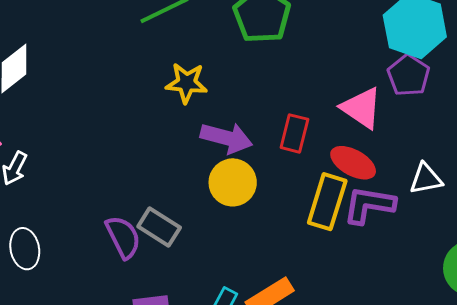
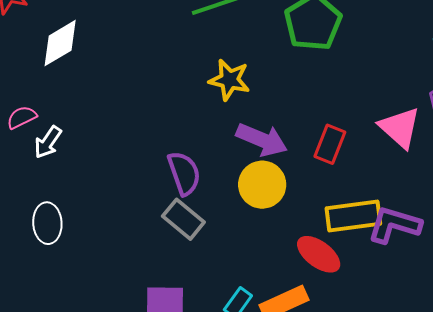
red ellipse: (353, 163) -> (319, 254), moved
yellow rectangle: (327, 202) -> (353, 216), turned 58
purple semicircle: (123, 237) -> (184, 173), moved

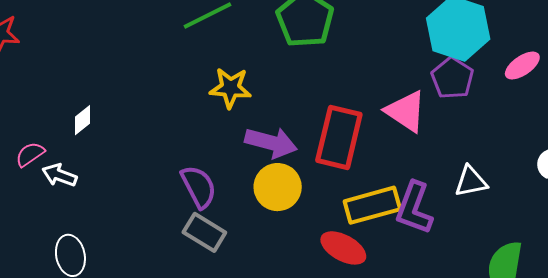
white diamond: (60, 43) -> (83, 120), moved, size x0.6
white arrow: (48, 142) -> (59, 175), turned 84
red rectangle: (330, 144) -> (339, 137), size x1.6
purple L-shape: (394, 225) -> (414, 208), turned -78

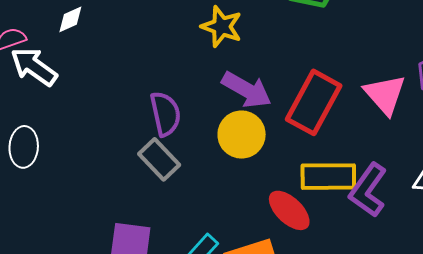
white arrow: (59, 175) -> (34, 67), size x1.4

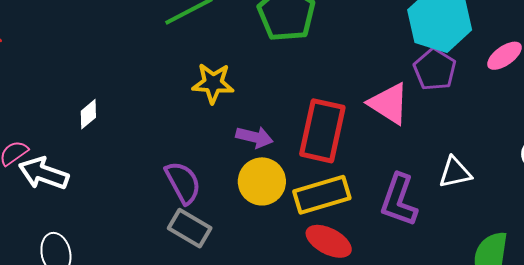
white diamond: (70, 19) -> (88, 114), moved
purple arrow: (247, 90) -> (254, 137), size x0.7
yellow rectangle: (328, 177) -> (322, 195), moved

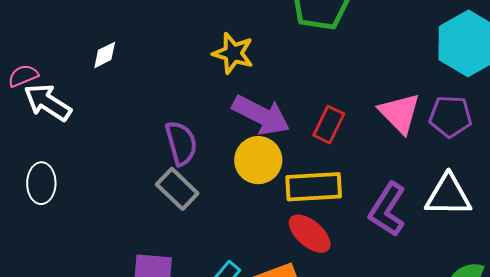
purple pentagon: (435, 69) -> (450, 116), moved, turned 30
red rectangle: (322, 131) -> (329, 125), size x0.6
purple arrow: (254, 137) -> (261, 115), size x1.6
white triangle: (455, 172) -> (448, 195), size x1.4

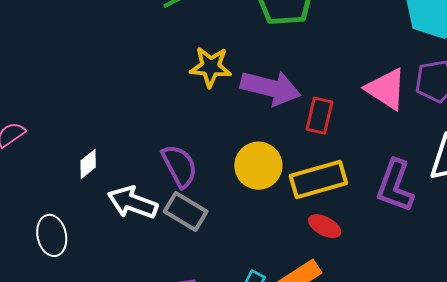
white diamond: (105, 55) -> (88, 164), moved
white arrow: (48, 102) -> (133, 203), moved
purple arrow: (261, 115) -> (271, 88), moved
red ellipse: (310, 234) -> (325, 226), size x0.7

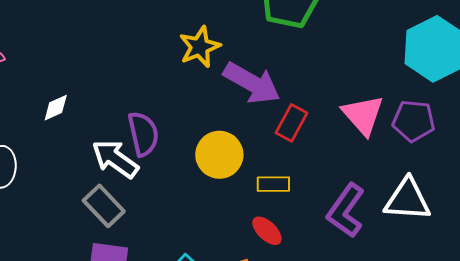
yellow star: (211, 67) -> (200, 47), turned 30
yellow rectangle: (318, 180) -> (273, 184), size x0.6
white arrow: (133, 203) -> (115, 159), moved
gray rectangle: (186, 211) -> (104, 206), moved

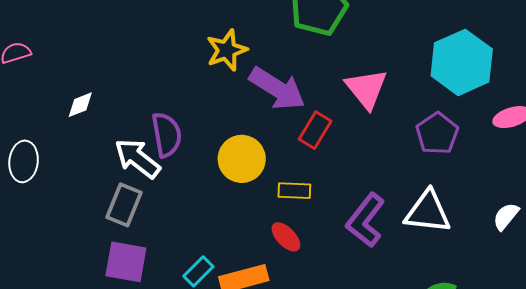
pink triangle: (363, 115) -> (366, 89), moved
purple pentagon: (414, 121) -> (437, 133), turned 30
gray rectangle: (104, 206) -> (124, 205), turned 63

